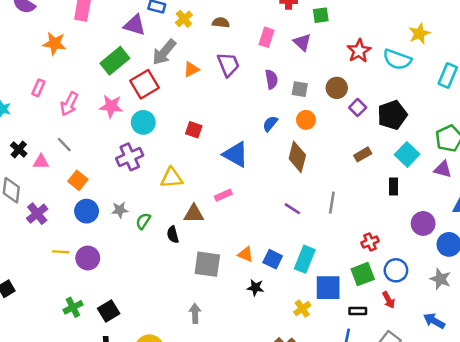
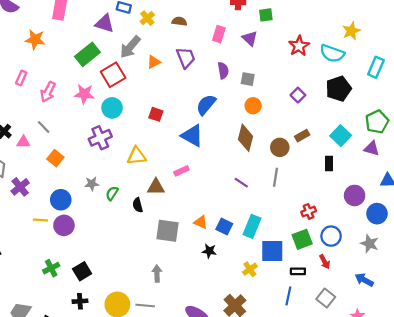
brown circle: (337, 88) -> (280, 147), moved
black pentagon: (392, 115) -> (339, 89), moved
blue semicircle: (270, 124) -> (206, 105), moved, size x1.5
blue circle: (87, 211) -> (61, 200), moved

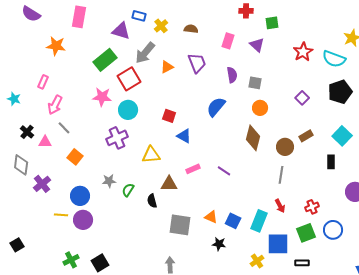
pink arrow: (48, 92) -> (55, 105), moved
blue triangle: (192, 136) -> (184, 136), moved, size x0.7
purple line: (241, 183) -> (224, 171), moved
red arrow: (325, 262) -> (280, 206), moved

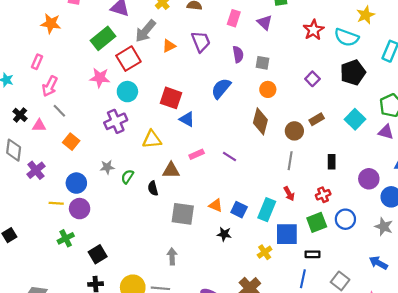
red square: (169, 116) -> (171, 98), size x1.5
black rectangle: (331, 162) -> (332, 162), moved
green cross: (71, 260) -> (66, 238), moved

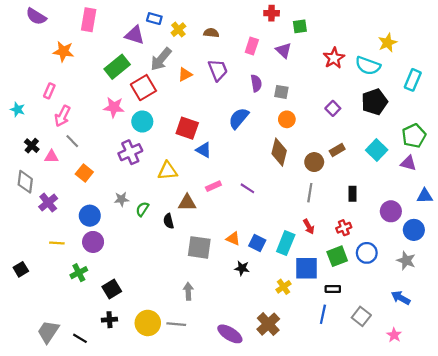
yellow line: (56, 203) -> (57, 243), moved

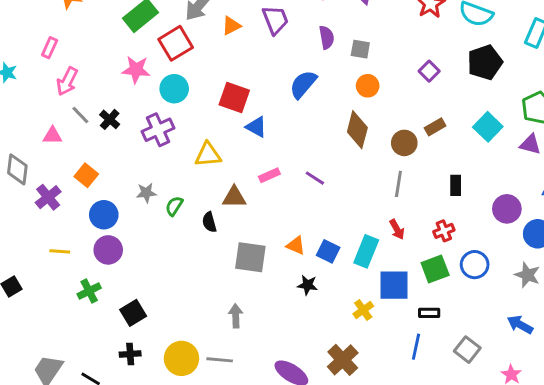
black cross: (32, 146) -> (110, 119), moved
orange square: (84, 173) -> (86, 175), moved

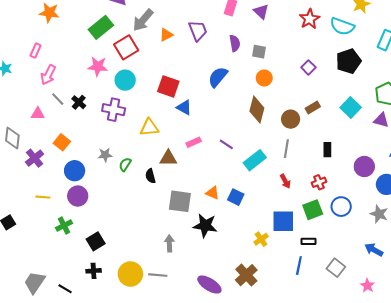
purple cross: (158, 130) -> (114, 110), turned 35
cyan rectangle: (366, 251) -> (255, 160), moved, turned 30
black star: (308, 285) -> (205, 226), moved, size x1.6

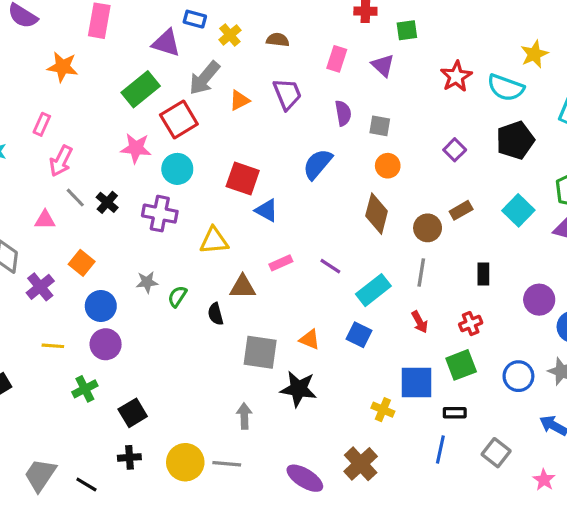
blue square: (236, 197) -> (359, 335), moved
blue circle: (341, 207) -> (518, 376), moved
yellow cross: (261, 239) -> (383, 410), turned -32

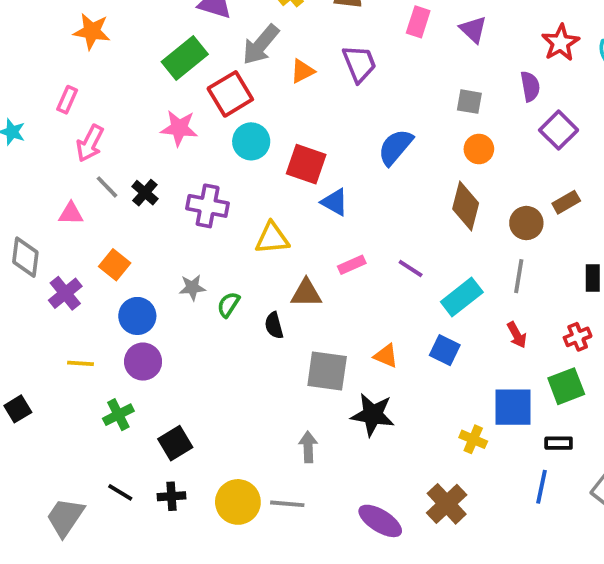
purple semicircle: (343, 113) -> (530, 86), moved
purple square: (455, 150) -> (559, 130), size x1.4
cyan circle: (177, 169) -> (251, 141), moved
black line: (86, 485) -> (120, 492), moved

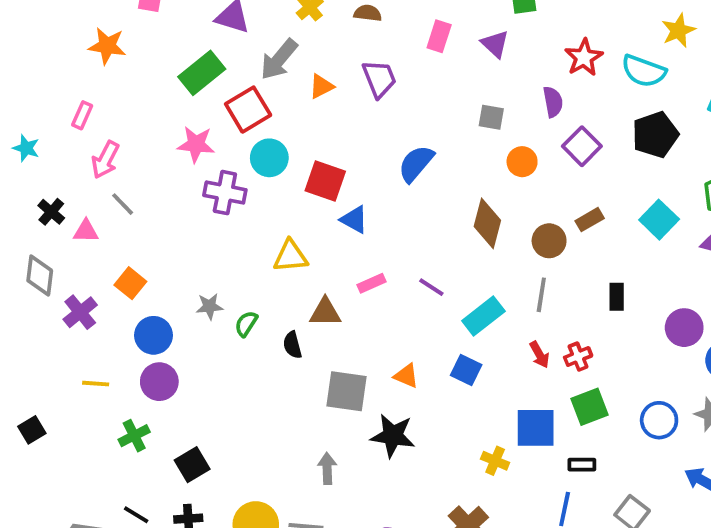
orange circle: (479, 149) -> (522, 162), moved
black cross: (145, 193) -> (51, 212), moved
purple cross: (208, 206) -> (225, 193), moved
red cross: (578, 337) -> (578, 357), moved

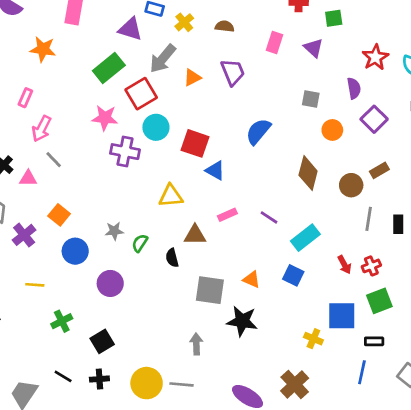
gray line: (541, 295) -> (369, 219), moved
purple circle: (159, 382) -> (110, 283), moved

